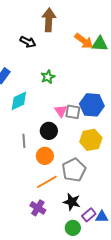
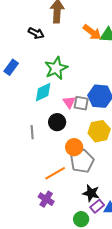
green star: (48, 77) -> (56, 68), size x1.6
cyan diamond: (19, 101) -> (43, 92), moved
orange circle: (45, 156) -> (74, 147), moved
black star: (72, 202) -> (91, 193), moved

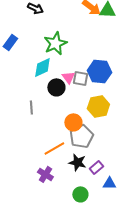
black circle: (57, 122) -> (56, 87), moved
black star: (91, 193) -> (77, 162), moved
purple rectangle: (97, 206) -> (96, 167), moved

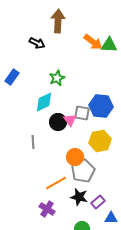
green star: (55, 43) -> (57, 78), size x0.7
pink triangle: (68, 77) -> (70, 120), moved

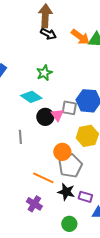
black arrow: (37, 43) -> (48, 34), moved
cyan diamond: (44, 102) -> (31, 97), turned 60
orange line: (56, 183) -> (43, 178), turned 55
purple rectangle: (98, 202) -> (85, 197), turned 56

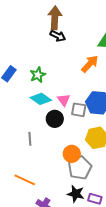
orange arrow: (80, 37) -> (90, 64), moved, turned -84
green star: (44, 73) -> (38, 75), moved
pink triangle: (57, 115) -> (64, 100), moved
orange line: (43, 178) -> (25, 180), moved

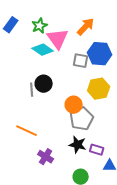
orange arrow: (90, 64) -> (86, 27), moved
pink triangle: (64, 100) -> (58, 39), moved, size x1.6
black circle: (55, 119) -> (44, 84), moved

